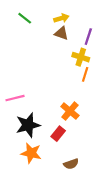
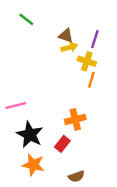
yellow arrow: (61, 18) -> (69, 47), moved
orange cross: (70, 111) -> (75, 119), turned 36
black star: (28, 125) -> (30, 135), turned -30

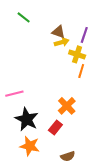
orange cross: (75, 119) -> (67, 106), turned -30

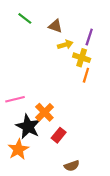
brown triangle: (59, 32) -> (55, 26), moved
orange cross: (67, 106) -> (44, 112), moved
orange star: (30, 146) -> (18, 149), moved, turned 30

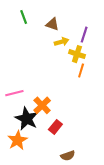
green line: (25, 18) -> (24, 17), turned 32

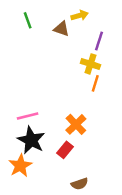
yellow arrow: (62, 42) -> (80, 16), moved
pink line: (14, 93) -> (28, 116), moved
orange cross: (42, 105) -> (76, 124), moved

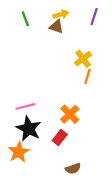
yellow arrow: (80, 16) -> (61, 14), moved
purple line: (99, 41) -> (94, 17), moved
yellow cross: (90, 64) -> (83, 59), turned 35

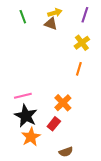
yellow cross: (83, 59) -> (82, 43), moved
orange star: (19, 152) -> (31, 137), moved

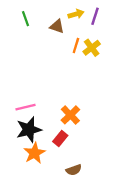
yellow arrow: (55, 13) -> (76, 14), moved
orange line: (79, 69) -> (76, 45), moved
black star: (26, 116) -> (29, 130), turned 30

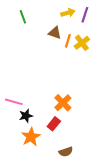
brown triangle: (57, 26) -> (55, 33), moved
pink line: (26, 107) -> (14, 102), moved, turned 30
black star: (29, 130) -> (26, 116), size x0.6

